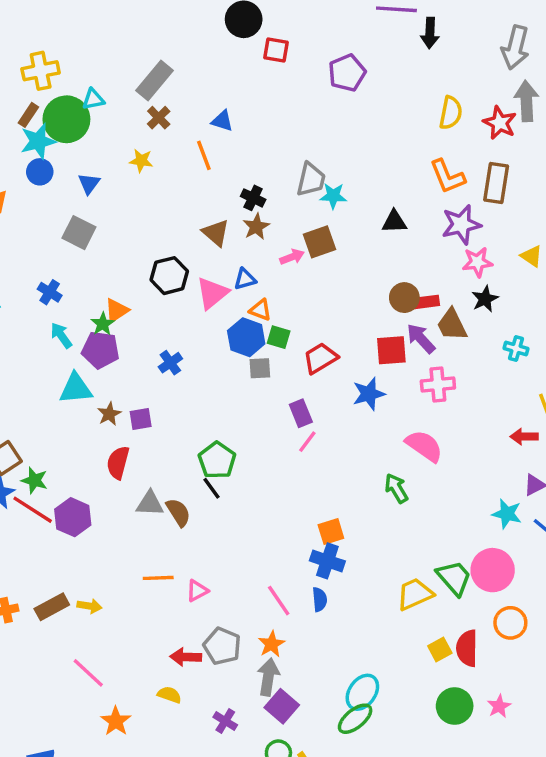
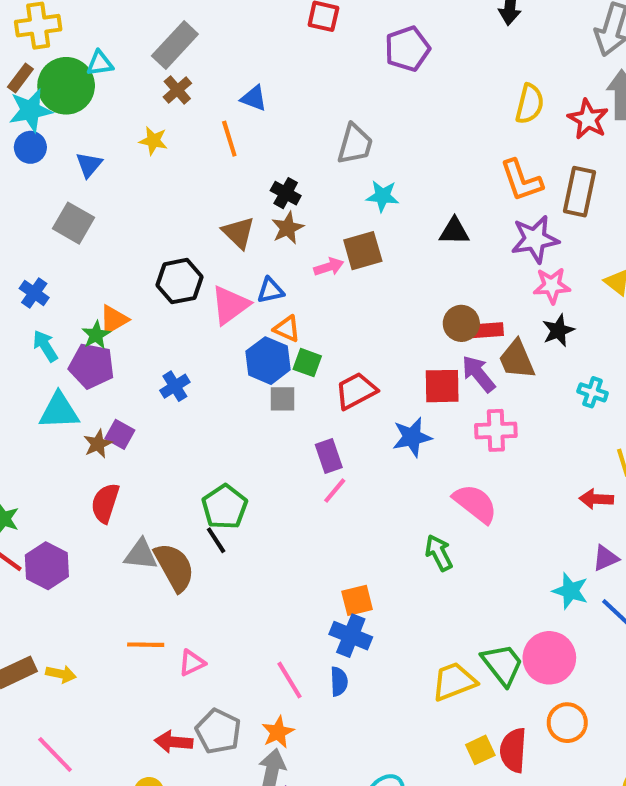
gray trapezoid: (311, 180) -> (355, 144), moved
purple square: (141, 419) -> (120, 434), moved, turned 35
brown semicircle: (178, 512) -> (174, 567), size x1.4

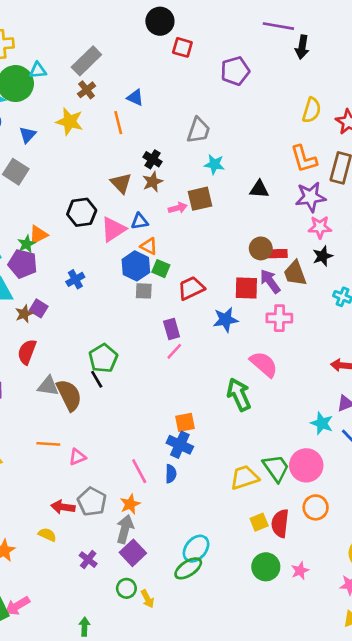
yellow star: (153, 141) -> (70, 121), size x1.5
green arrow: (439, 553) -> (239, 395), size x1.4

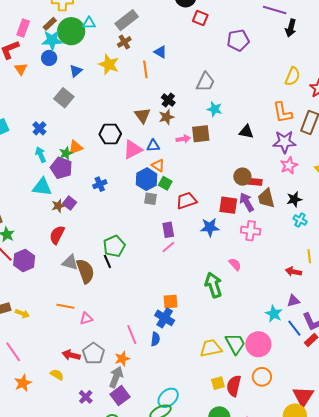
pink star: (320, 227) -> (289, 165), turned -30
black star: (323, 256) -> (294, 199), moved
pink semicircle: (264, 364) -> (235, 264), size x0.6

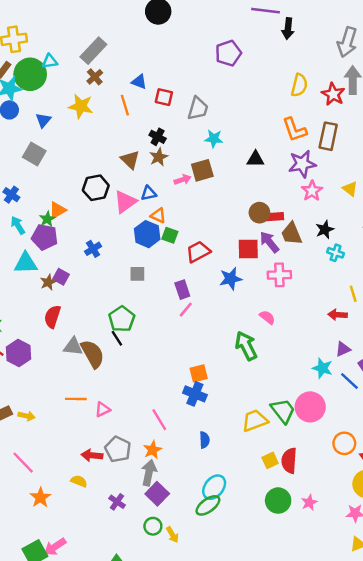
red square: (200, 18) -> (164, 97), moved
gray square: (150, 199) -> (137, 274), moved
blue semicircle: (155, 339) -> (204, 440), moved
orange circle: (262, 377) -> (344, 443), moved

